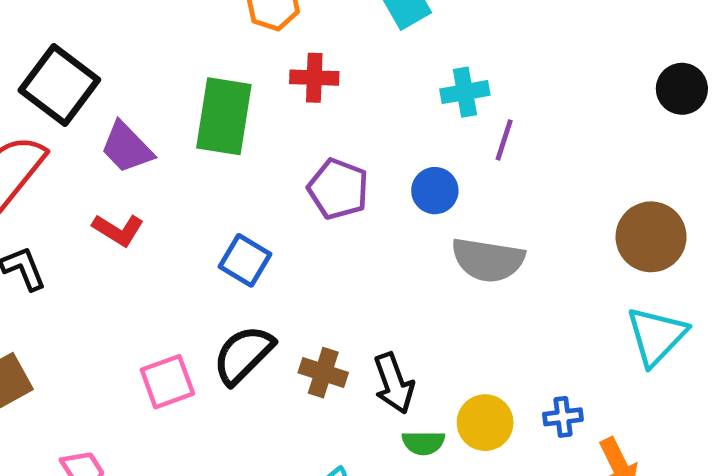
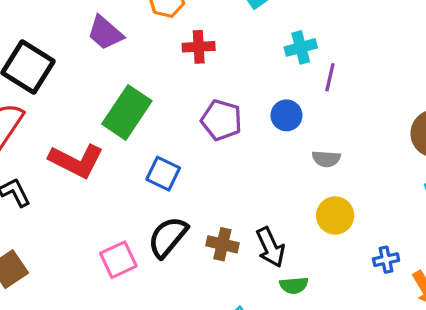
green rectangle: (224, 116) -> (127, 112), moved, turned 30
purple trapezoid: (127, 147) -> (105, 33), moved
red L-shape: (118, 230) -> (76, 161), size x1.6
gray semicircle: (488, 260) -> (326, 159), size x0.6
yellow circle: (485, 423) -> (335, 215), moved

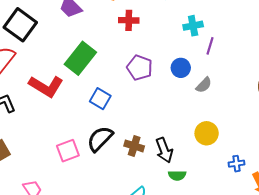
gray semicircle: (326, 159) -> (204, 85), moved, turned -54

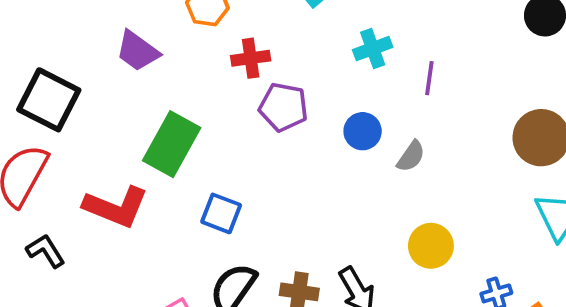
purple line: (210, 46) -> (429, 78), moved
purple pentagon: (140, 68) -> (283, 107), moved

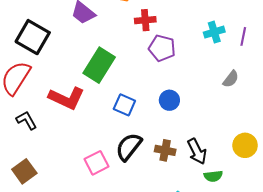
cyan cross: (373, 49) -> (214, 32), moved
blue circle: (363, 131) -> (169, 100), moved
yellow circle: (431, 246) -> (245, 145), moved

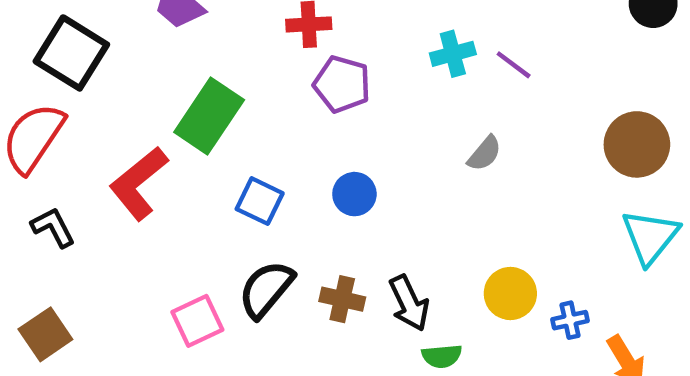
purple line: (243, 36) -> (514, 65), turned -66
red L-shape: (67, 98) -> (139, 183), turned 114

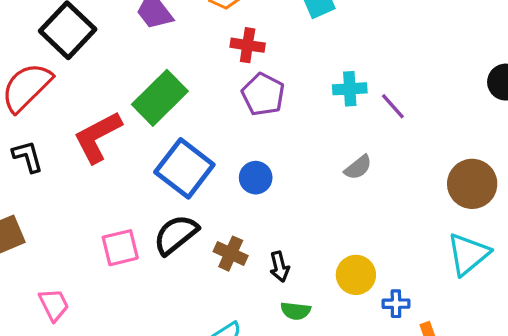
blue square: (260, 201) -> (184, 168), size x1.6
black arrow: (409, 303) -> (279, 267), size x0.7

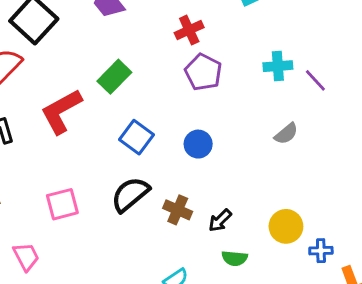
red cross: (248, 45) -> (189, 30), turned -32
green rectangle: (160, 98) -> (114, 77), size x0.7
blue square: (184, 168) -> (137, 137), size x0.7
pink square: (120, 248) -> (62, 204), moved
black arrow: (279, 267) -> (220, 220), turned 60

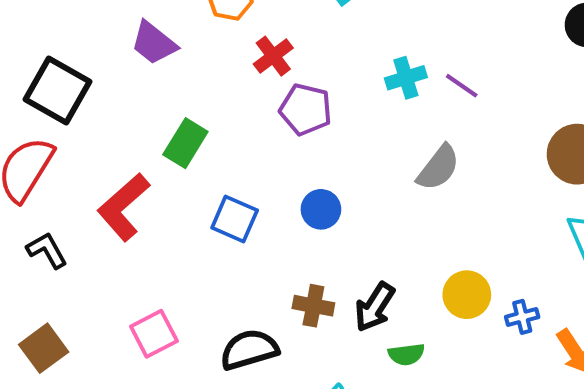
gray semicircle: (286, 134) -> (438, 168), size x1.4
black semicircle: (130, 194) -> (249, 350), moved, turned 36
black arrow: (220, 220) -> (375, 307), size x1.4

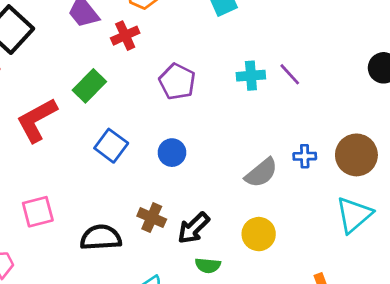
red cross: (273, 56) -> (125, 36), moved
purple line: (462, 86) -> (290, 74), moved
gray semicircle: (438, 168) -> (261, 173), moved
blue cross: (522, 317) -> (305, 156), moved

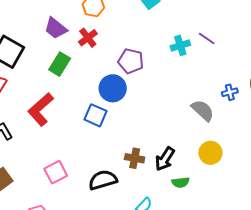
green rectangle: (89, 86) -> (60, 64), moved
blue circle: (172, 153) -> (113, 88), moved, size x1.4
gray semicircle: (261, 173) -> (203, 110), turned -85

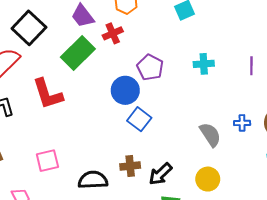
purple line: (207, 39) -> (251, 66), moved, turned 42
green rectangle: (60, 64) -> (78, 53), size x1.4
red L-shape: (41, 109) -> (48, 94), turned -80
blue square: (96, 115) -> (139, 119), moved
brown cross: (135, 158) -> (130, 166), turned -30

